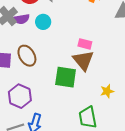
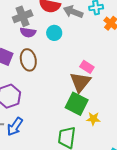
purple semicircle: (21, 19) -> (28, 32), moved
green square: (66, 77) -> (77, 104), moved

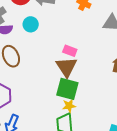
yellow star: (93, 119) -> (69, 106), moved

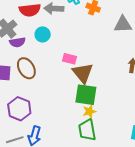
pink rectangle: (70, 51) -> (69, 59), moved

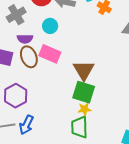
purple semicircle: (17, 42) -> (25, 39), moved
pink rectangle: (69, 59) -> (50, 54), moved, size x1.5

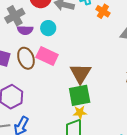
purple semicircle: (25, 39) -> (25, 30), moved
green square: (84, 92) -> (80, 95), turned -30

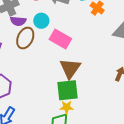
pink rectangle: (47, 56) -> (60, 39), moved
brown ellipse: (26, 58) -> (25, 38), moved, turned 40

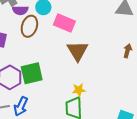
green square: (68, 90) -> (32, 73), moved

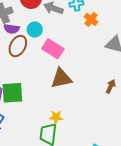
brown triangle: (78, 51) -> (61, 78), turned 40

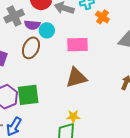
purple semicircle: (12, 29) -> (32, 25), moved
pink rectangle: (53, 49) -> (78, 45), moved, turned -30

